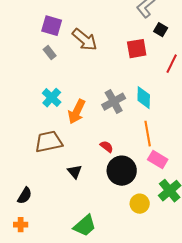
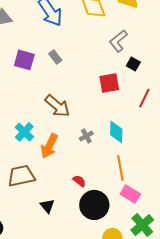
brown arrow: (85, 40) -> (57, 106), moved
gray rectangle: (50, 53) -> (55, 57), moved
gray cross: (114, 102) -> (86, 136), size x0.6

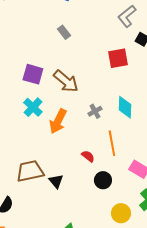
purple square: (24, 60) -> (33, 74), moved
orange line: (120, 168) -> (112, 143), moved
brown trapezoid: (21, 176) -> (30, 171), moved
black circle: (94, 205) -> (103, 180), size x0.6

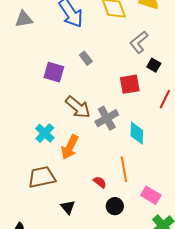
gray rectangle: (64, 32) -> (86, 58), moved
purple square: (33, 74) -> (54, 72), moved
gray cross: (95, 111) -> (107, 118), moved, size x1.6
brown trapezoid: (30, 171) -> (42, 177), moved

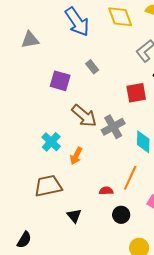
gray triangle: (24, 19) -> (30, 40), moved
orange arrow: (70, 147) -> (76, 156), size x0.7
orange line: (124, 169) -> (130, 178), turned 35
red semicircle: (100, 182) -> (106, 191), turned -40

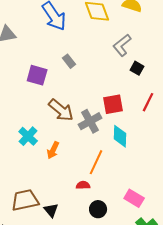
red square: (136, 93) -> (113, 104), moved
orange line: (130, 178) -> (96, 162), moved
brown trapezoid: (48, 186) -> (25, 200), moved

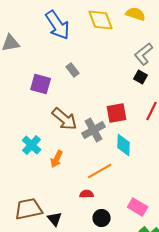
gray L-shape: (122, 45) -> (144, 54), moved
orange line: (96, 162) -> (100, 171), turned 35

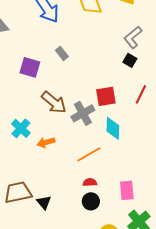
orange arrow: (57, 159) -> (46, 142), turned 48
red semicircle: (87, 194) -> (90, 182), moved
pink rectangle: (138, 207) -> (127, 190), turned 54

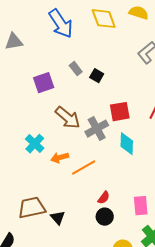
black square: (130, 60) -> (97, 76), moved
purple square: (30, 67) -> (44, 83), turned -35
orange line: (89, 154) -> (84, 168), moved
red semicircle: (90, 182) -> (104, 198), turned 128

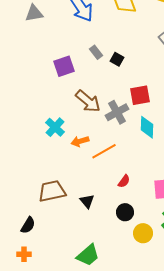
gray triangle: (14, 42) -> (34, 13), moved
black circle: (105, 217) -> (125, 212), moved
black triangle: (58, 218) -> (87, 201), moved

